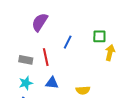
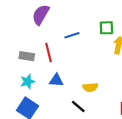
blue line: (68, 42) -> (72, 35), turned 48

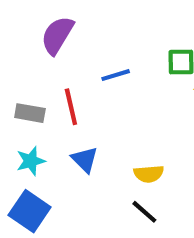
blue triangle: (56, 80) -> (85, 160), turned 40
black line: (78, 106) -> (144, 212), moved

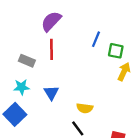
blue line: (116, 75) -> (96, 39), moved, turned -63
red line: (71, 107) -> (51, 49), moved

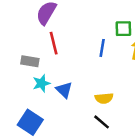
blue line: (96, 39) -> (102, 48), moved
cyan star: (22, 87) -> (41, 83), moved

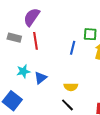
gray rectangle: (30, 61) -> (14, 38), moved
blue triangle: (64, 90) -> (41, 78), turned 32

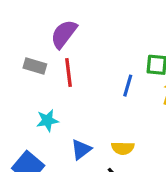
blue triangle: (41, 78) -> (81, 150), moved

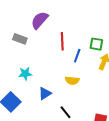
red line: (69, 72) -> (62, 41), moved
yellow semicircle: (123, 148) -> (72, 80), moved

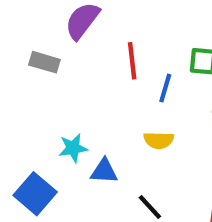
cyan star: (25, 74) -> (73, 148), moved
blue triangle: (45, 93) -> (104, 171), turned 40

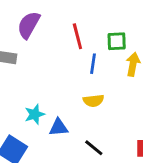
red line: (132, 61) -> (77, 36), moved

